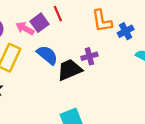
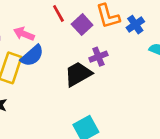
purple square: (40, 23) -> (82, 25), moved
blue semicircle: (47, 55) -> (32, 56), moved, turned 105

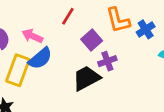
red line: (58, 13) -> (68, 16), turned 60
purple square: (82, 25) -> (92, 40), moved

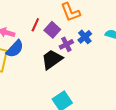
red line: (68, 16) -> (35, 25), moved
blue cross: (146, 29) -> (85, 37), moved

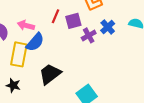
purple square: (52, 30) -> (73, 21), turned 35
black trapezoid: (52, 59) -> (50, 74), moved

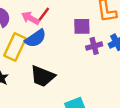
red line: (56, 16) -> (43, 15), moved
black trapezoid: (50, 74) -> (43, 76), turned -135

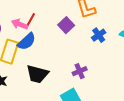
purple square: (82, 26) -> (66, 25), turned -35
purple cross: (94, 46) -> (80, 71), moved

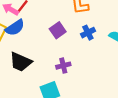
purple square: (66, 25) -> (58, 30), moved

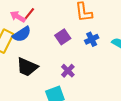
purple cross: (63, 66) -> (68, 71), turned -32

